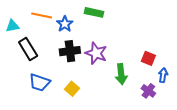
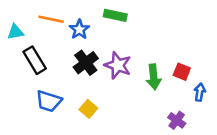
black cross: (70, 51) -> (86, 63), turned -30
green arrow: (121, 74) -> (154, 77), moved
purple cross: (148, 91) -> (177, 120), moved

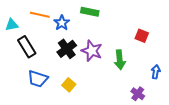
red square: (182, 72) -> (142, 36), moved

